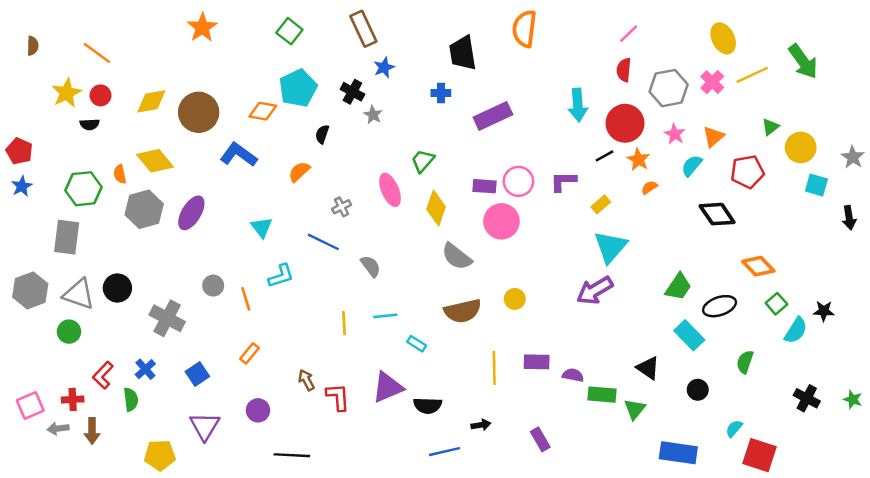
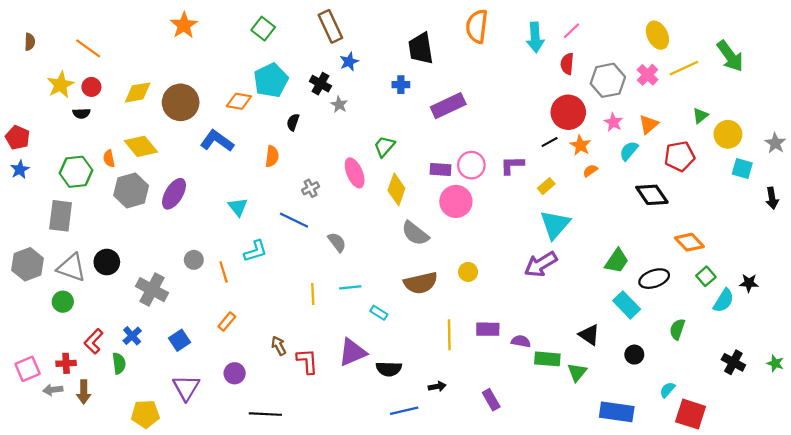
cyan arrow: (578, 105) -> (535, 37), moved
orange semicircle: (299, 172) -> (272, 156), turned 140

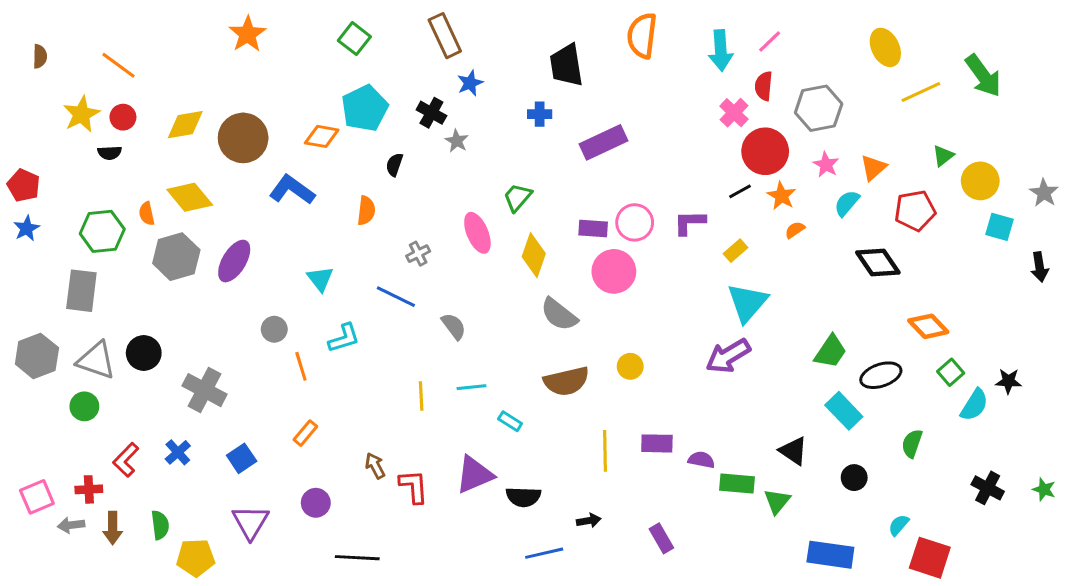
pink cross: (648, 75) -> (734, 113), moved
gray circle: (194, 260) -> (274, 329), moved
green semicircle: (119, 363) -> (160, 525), moved

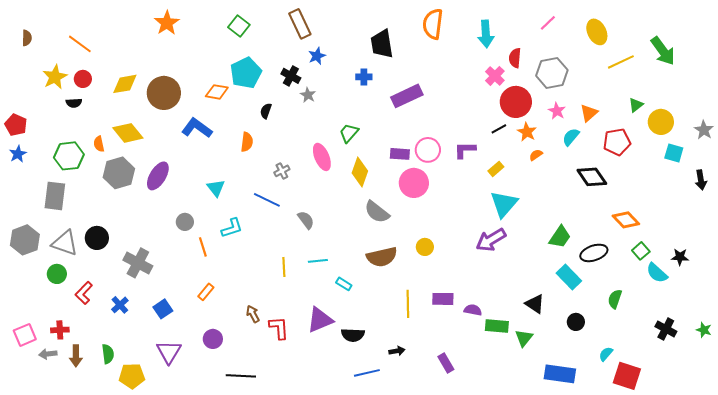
pink line: (770, 42) -> (548, 23), moved
cyan semicircle: (974, 405) -> (657, 273), turned 100
red L-shape: (126, 460) -> (84, 293), moved

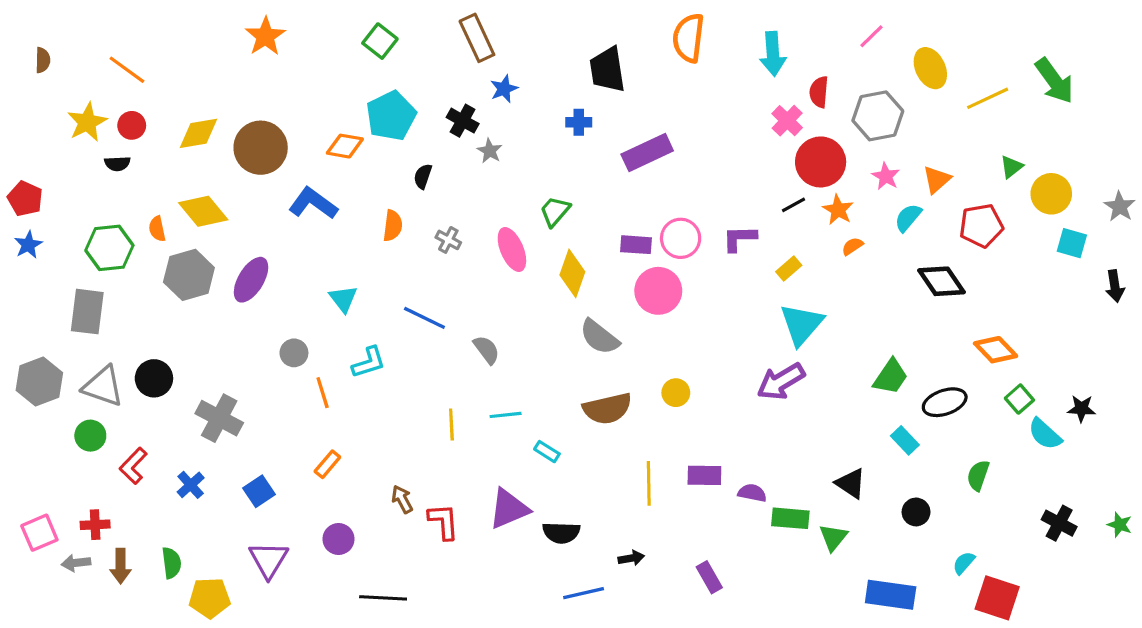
yellow ellipse: (597, 32) -> (930, 68), moved
gray cross: (282, 171) -> (448, 240), moved, turned -35
cyan rectangle: (569, 277) -> (905, 440), size x0.7

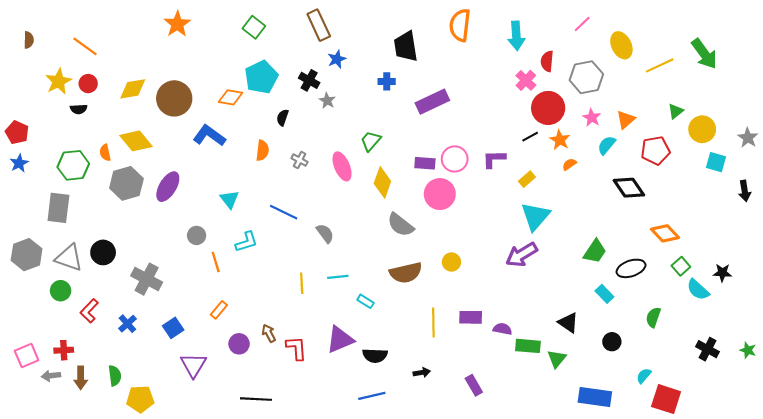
purple circle: (339, 539) -> (239, 344), moved
purple triangle: (269, 560) -> (193, 365), moved
blue line: (584, 593) -> (372, 396), moved

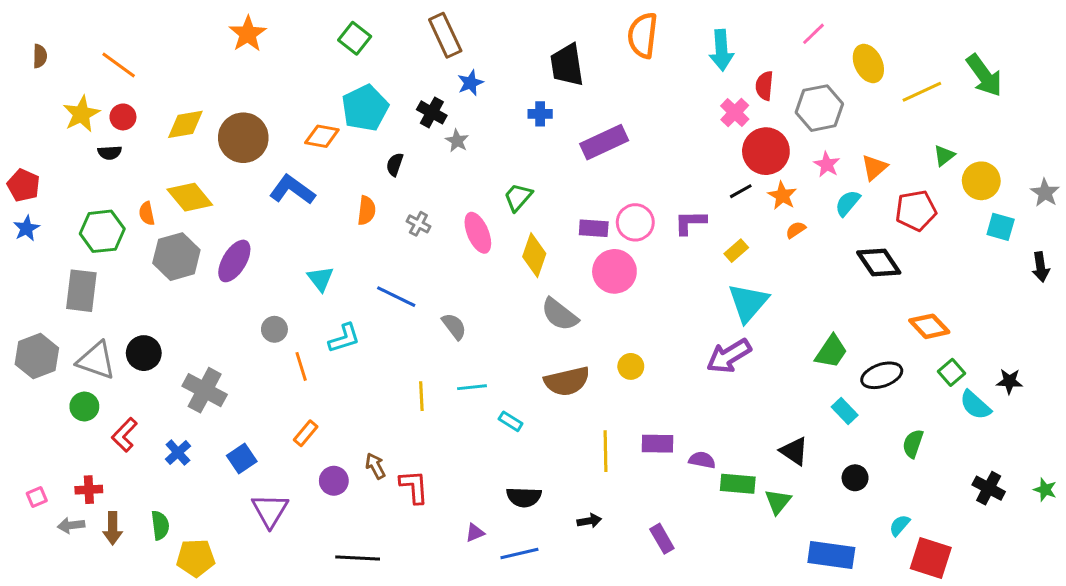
purple triangle: (340, 340) -> (475, 533), moved, size x0.5
pink square: (27, 356) -> (37, 497), size x0.6

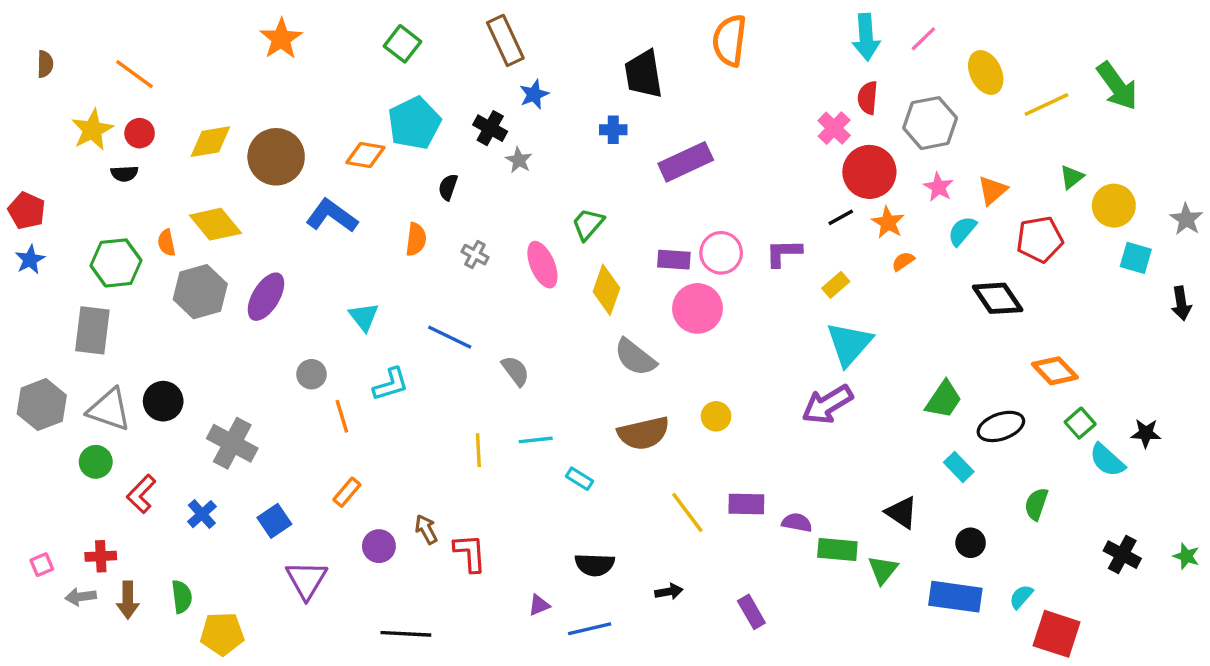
cyan arrow: (721, 50) -> (866, 37), moved
yellow line: (606, 451) -> (687, 512), turned -36
blue rectangle: (831, 555) -> (955, 597), moved

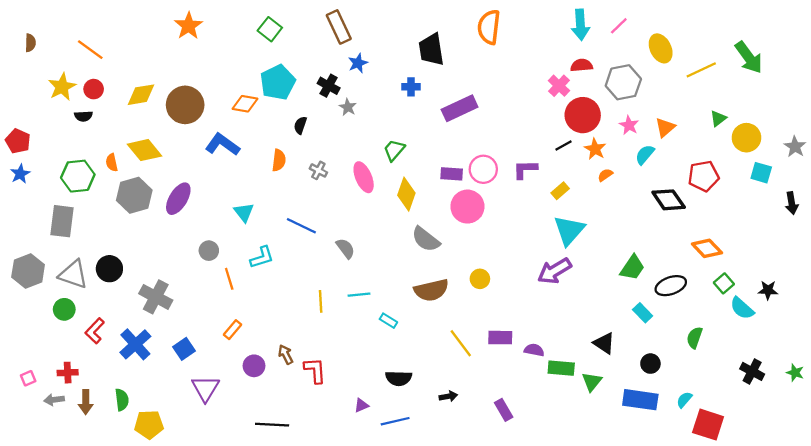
red semicircle: (868, 98) -> (582, 65), turned 80
red pentagon: (1040, 239) -> (704, 176), moved
blue cross: (202, 514) -> (135, 344), size x1.6

